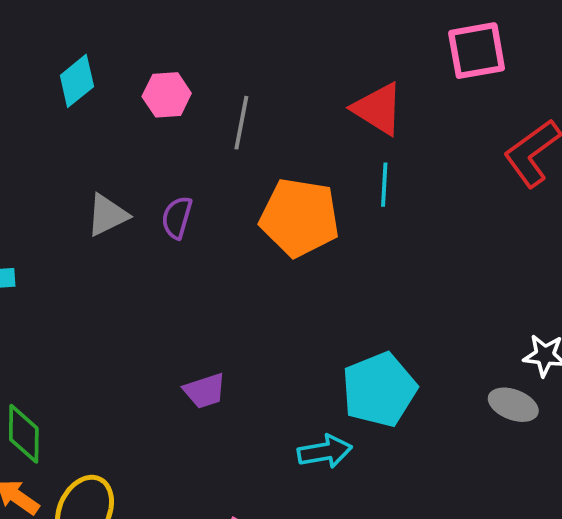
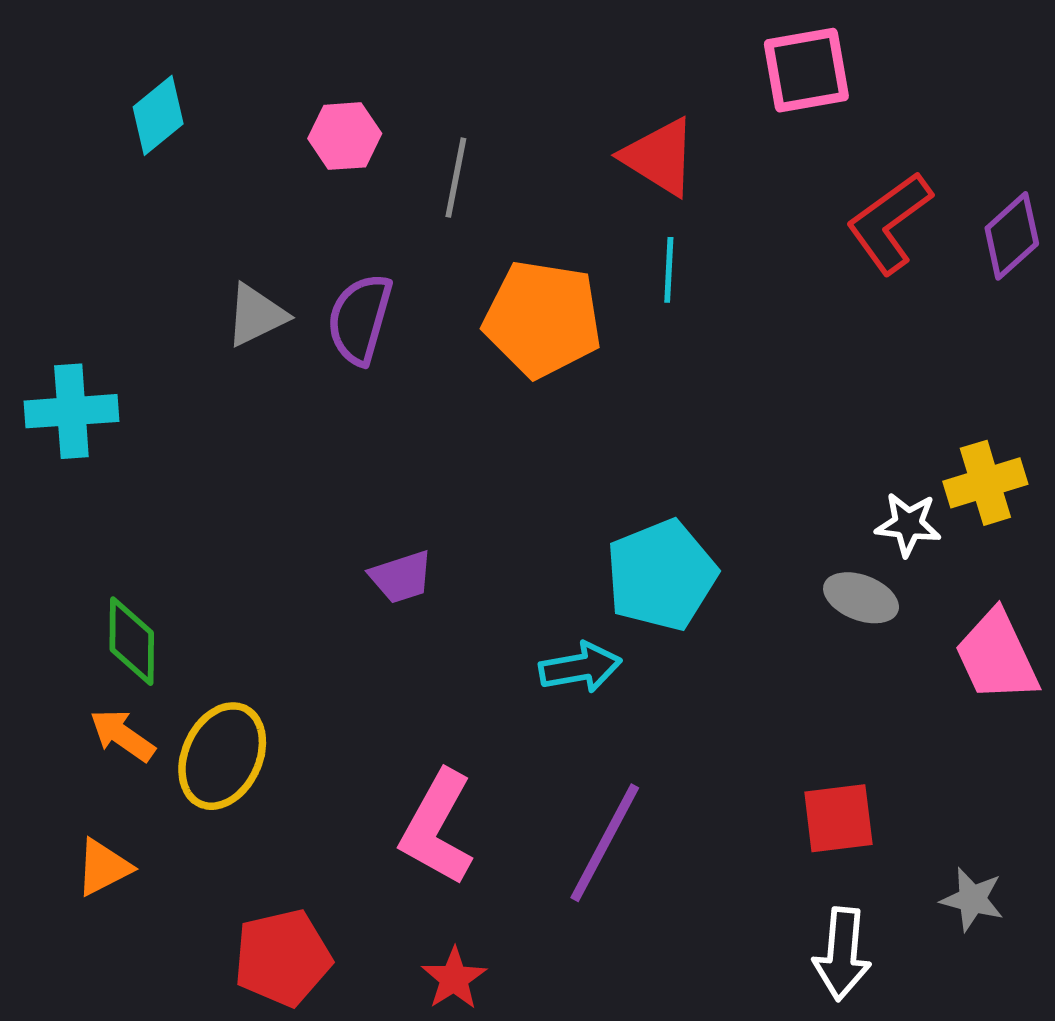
cyan diamond: (77, 81) -> (158, 115), moved
purple semicircle: (177, 218) -> (360, 319), size x1.4

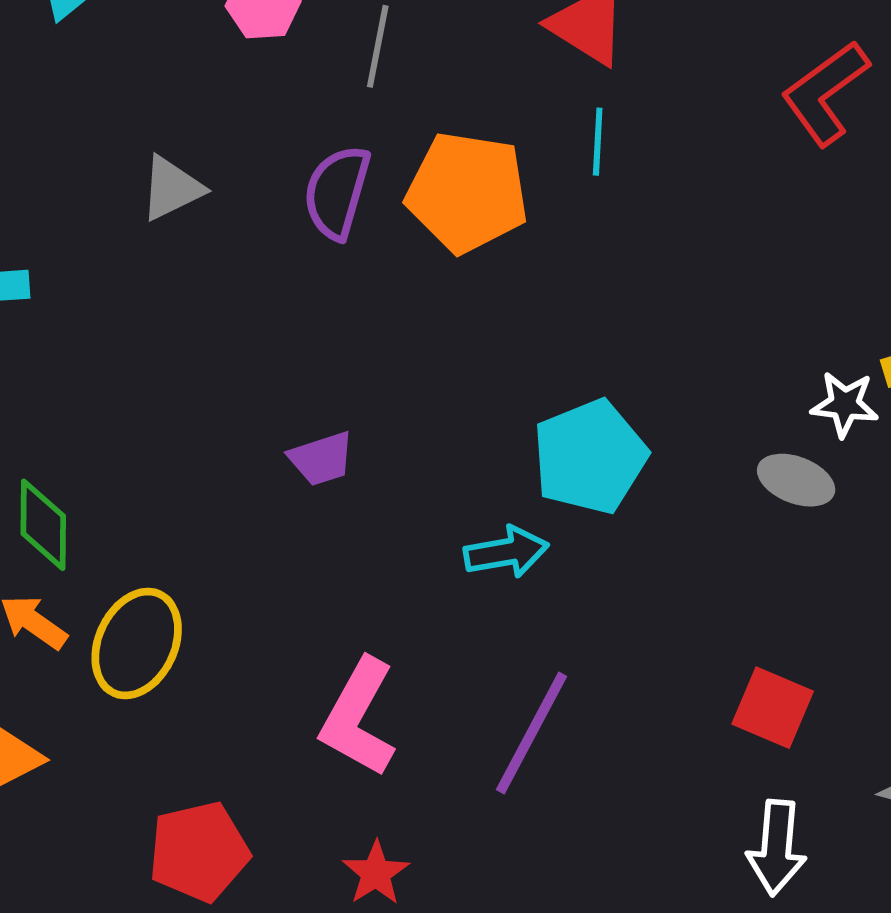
purple semicircle: (360, 319) -> (337, 192), moved
red square: (838, 818) -> (773, 708), turned 30

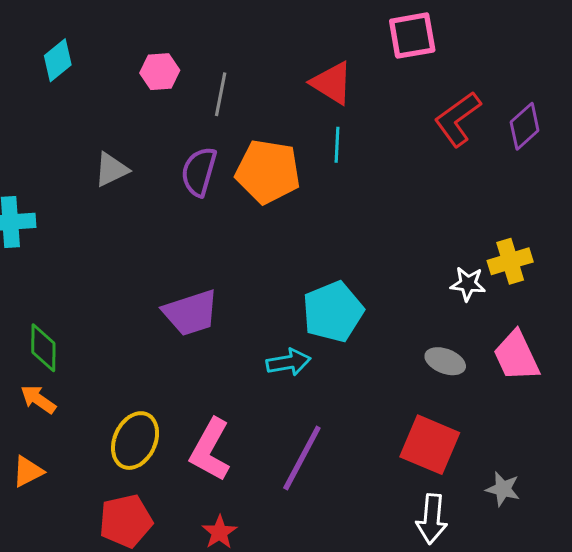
purple trapezoid: (321, 459) -> (191, 313), size x1.6
gray ellipse: (796, 480) -> (445, 361), moved
yellow ellipse: (137, 643) -> (135, 441), moved
red square: (773, 708) -> (430, 445), size x1.4

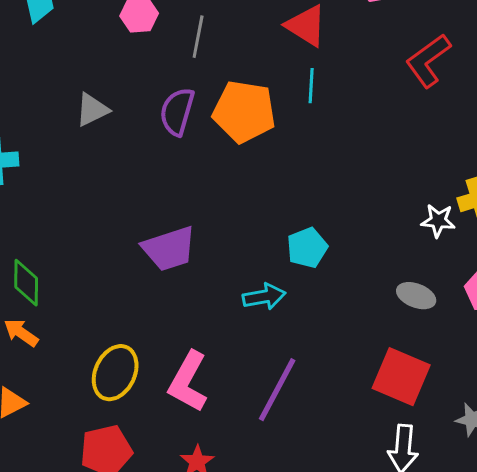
cyan pentagon: (333, 312) -> (307, 248), size x0.7

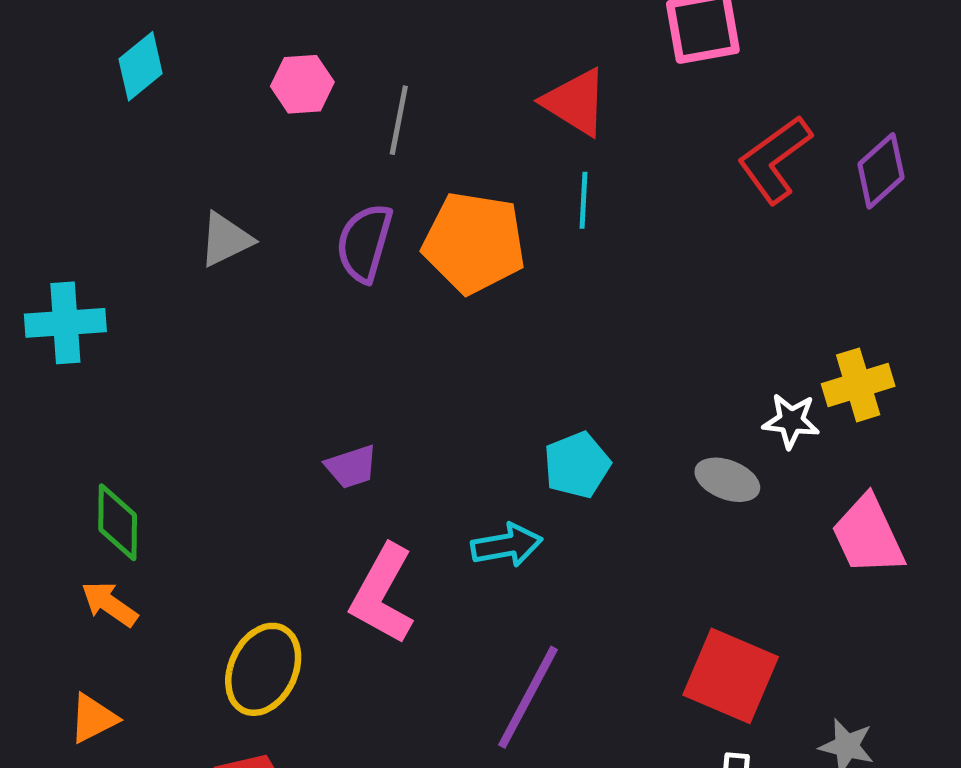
purple trapezoid: (169, 249) -> (351, 467), size x0.6
gray ellipse: (416, 296) -> (727, 480), moved
pink L-shape: (188, 382) -> (382, 594), moved

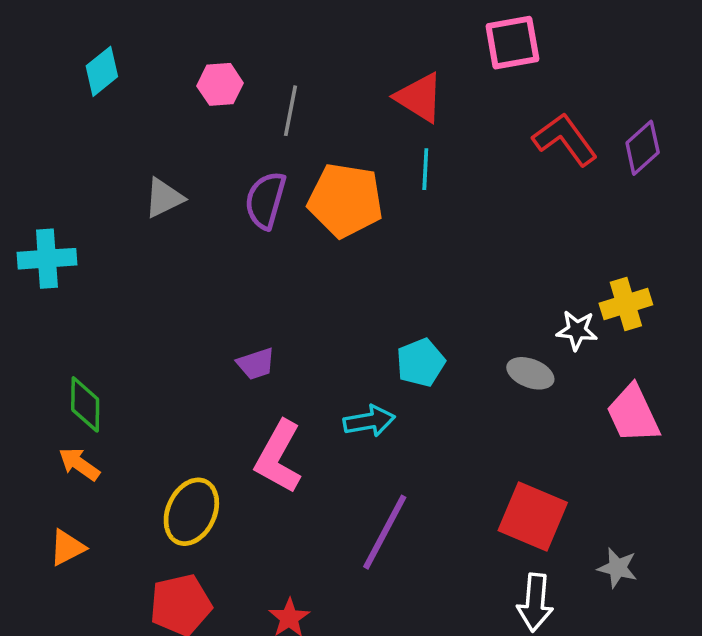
red L-shape: (775, 159) -> (565, 139), turned 90

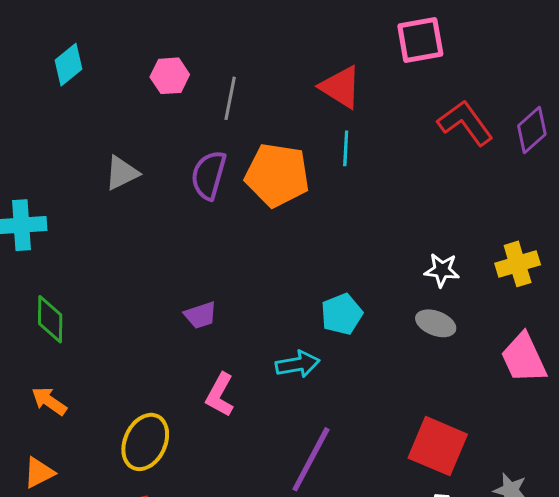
white star: (577, 330) -> (442, 270), moved
green diamond: (85, 404) -> (50, 319), moved
pink L-shape: (279, 457) -> (220, 395), size x0.7

